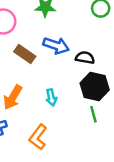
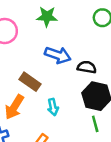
brown rectangle: (25, 54) -> (30, 82), moved

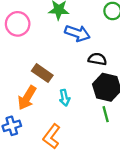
blue arrow: (58, 55) -> (77, 33), moved

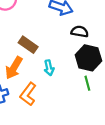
orange L-shape: (52, 136) -> (28, 94), moved

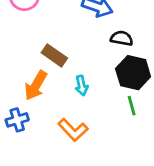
orange L-shape: (28, 94) -> (73, 130), moved, turned -80

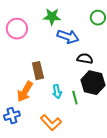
brown rectangle: (54, 55) -> (38, 71), turned 42
green line: (132, 106) -> (75, 98), moved

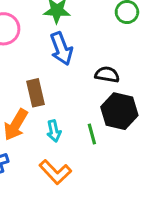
blue arrow: (68, 37) -> (61, 49), moved, turned 50
cyan arrow: (57, 92) -> (54, 131), moved

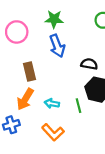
brown rectangle: (36, 93) -> (29, 71), moved
cyan arrow: (54, 131) -> (52, 103), turned 112

